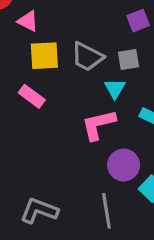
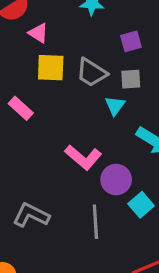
purple square: (138, 21) -> (131, 41), moved
pink rectangle: (32, 96) -> (21, 108), moved
pink L-shape: (98, 125) -> (83, 157), moved, turned -132

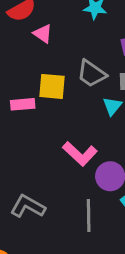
yellow square: (51, 68) -> (52, 86), moved
pink rectangle: (21, 108) -> (23, 104), turned -50

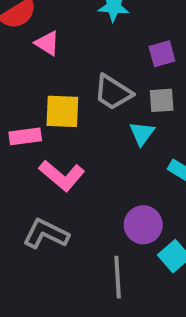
pink L-shape: (80, 154) -> (62, 176), moved
gray L-shape: (28, 206) -> (46, 234), moved

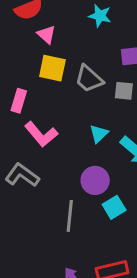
yellow square: (62, 111) -> (52, 68), moved
cyan triangle: (142, 133) -> (99, 134), moved
pink rectangle: (25, 136) -> (19, 101), turned -75

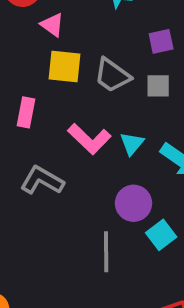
pink L-shape: (41, 134) -> (89, 139), moved
gray L-shape: (22, 175) -> (42, 180), moved

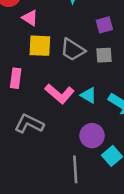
cyan triangle: (132, 144) -> (89, 95), turned -36

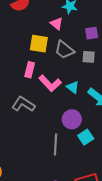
pink triangle: (30, 18) -> (57, 24), moved
pink rectangle: (16, 78) -> (30, 70), moved

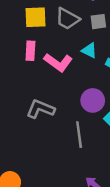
cyan triangle: (73, 87) -> (89, 50), moved
gray L-shape: (23, 104) -> (41, 109), moved

